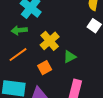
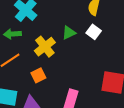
green triangle: (70, 57) -> (69, 33), moved

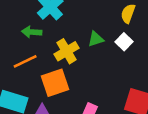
orange square: (38, 75) -> (55, 83), size x1.6

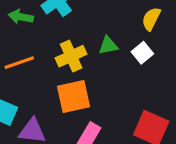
green arrow: (32, 32) -> (21, 17), moved
orange square: (55, 83) -> (73, 96), moved

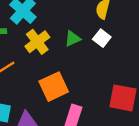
yellow cross: (71, 56) -> (37, 42), moved

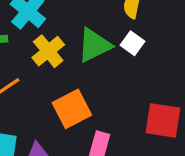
green triangle: (73, 39) -> (94, 45), size x1.6

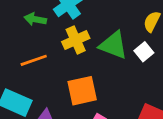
green triangle: (94, 45) -> (113, 45), turned 32

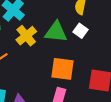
orange square: (82, 91) -> (63, 69), moved, turned 35

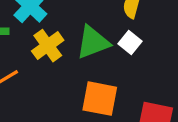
green triangle: (56, 32) -> (93, 42), turned -30

